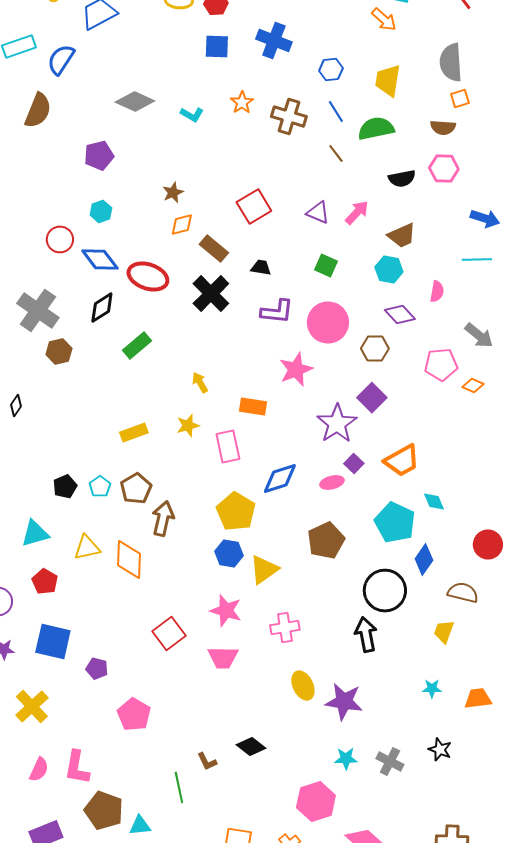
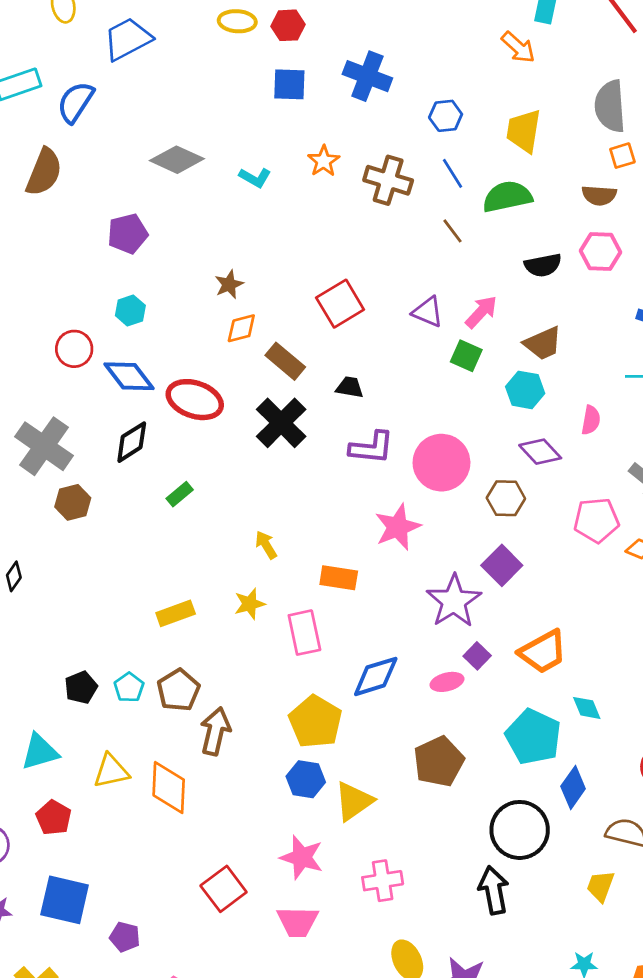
green square: (326, 266) -> (466, 356), moved
green rectangle: (137, 346) -> (180, 494), size x0.7

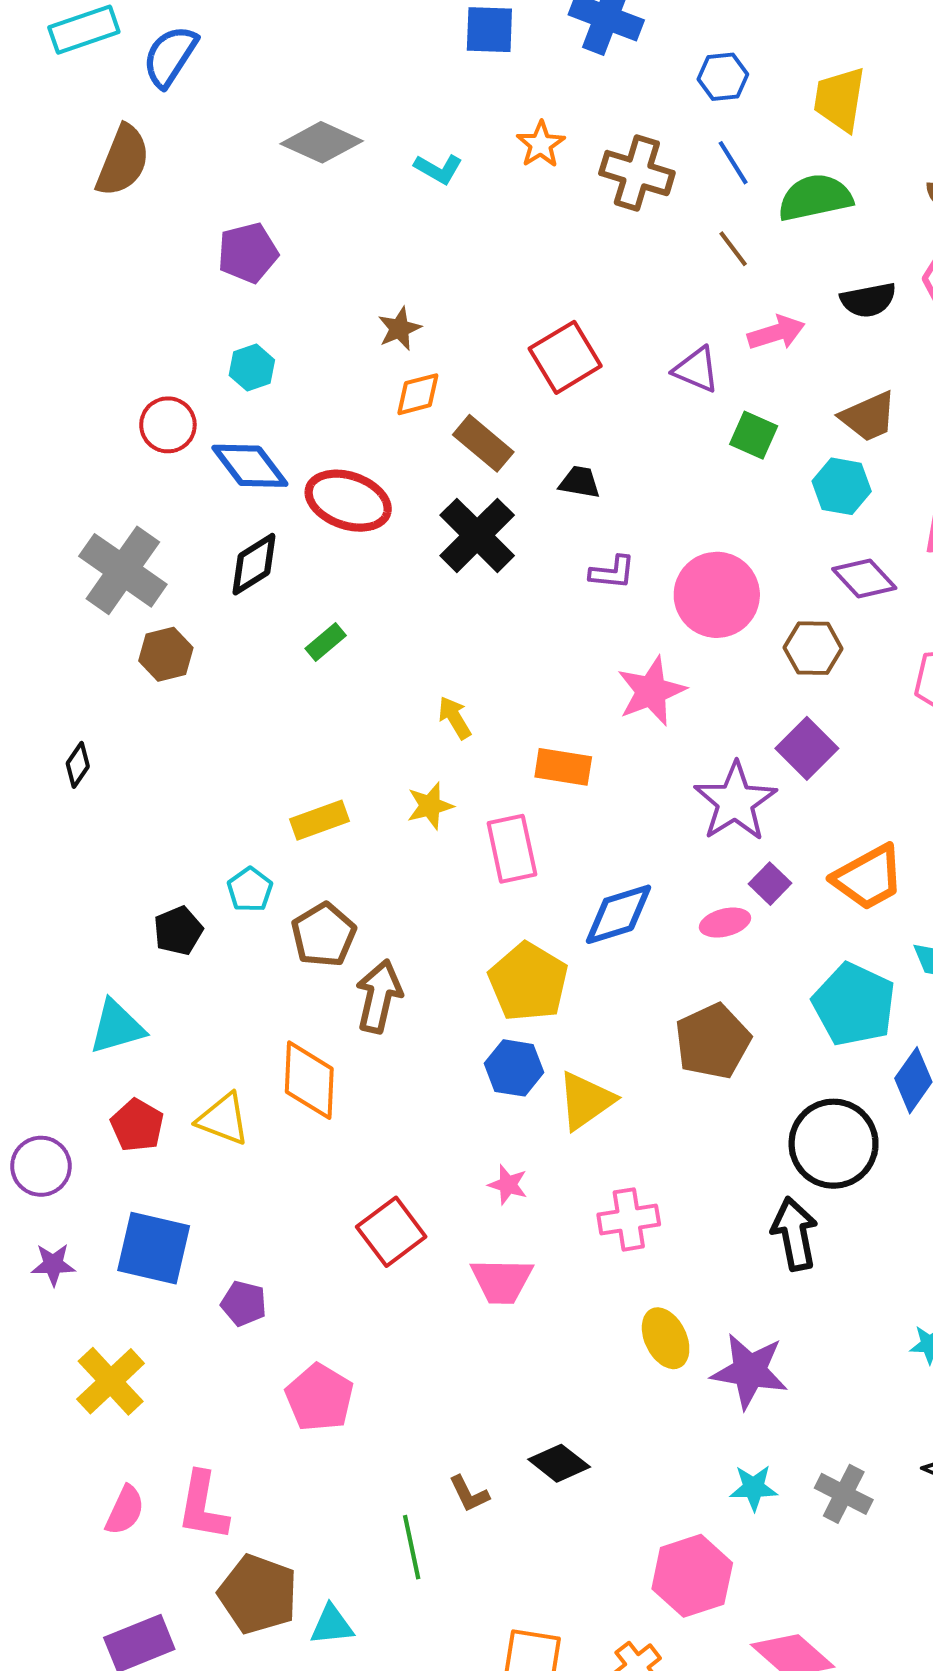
pink arrow: (481, 312) -> (776, 333), moved, turned 30
purple L-shape: (372, 448) -> (612, 572), size x0.7
cyan pentagon: (129, 687) -> (250, 890), moved
yellow triangle: (111, 771) -> (223, 1119), moved, turned 33
pink star: (302, 857) -> (508, 1185), size x0.6

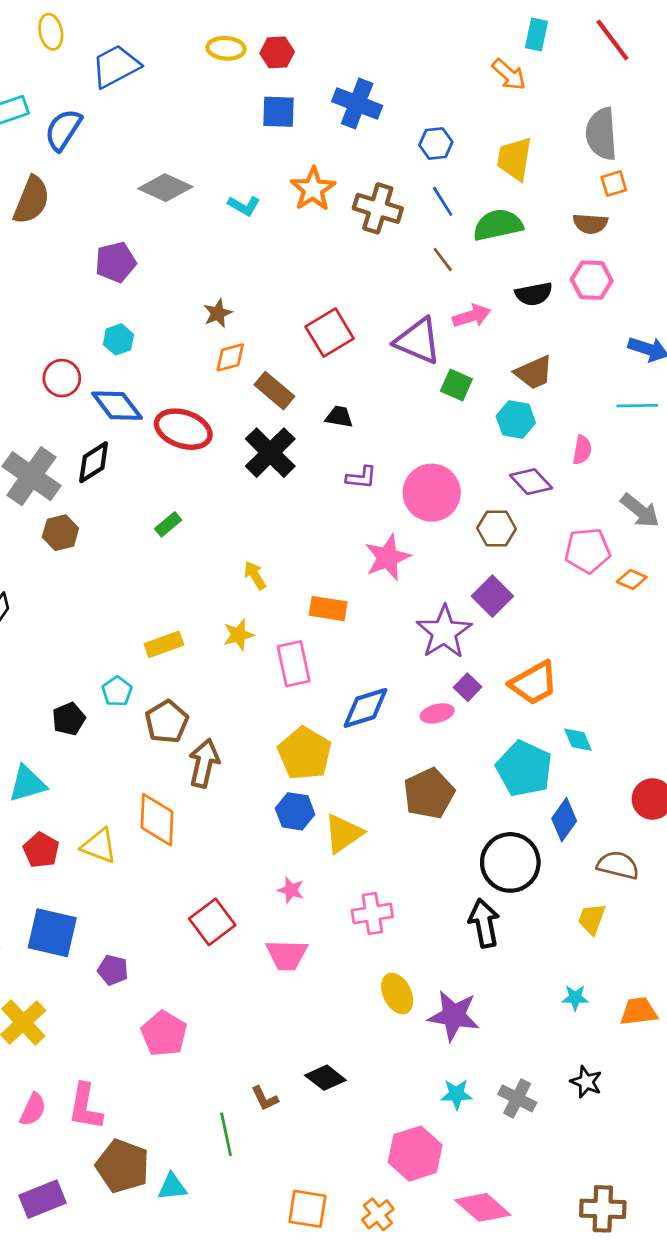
orange star: (541, 144) -> (313, 189), size x1.4
purple triangle: (696, 370) -> (418, 341), size x1.5
black diamond: (254, 564) -> (94, 462), moved

